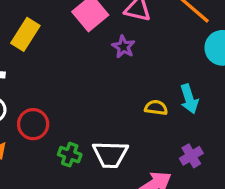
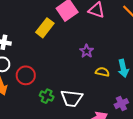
yellow rectangle: (25, 34) -> (45, 28), moved
purple star: (123, 47) -> (87, 51), moved

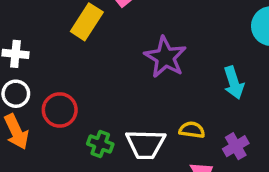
purple star: (87, 51) -> (165, 57), size x1.6
yellow semicircle: (102, 72) -> (192, 130), moved

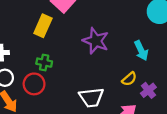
yellow semicircle: (192, 130) -> (129, 79), moved, turned 140
green cross: (100, 144) -> (44, 63), moved

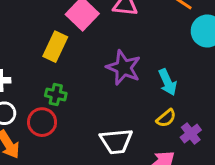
cyan arrow: (141, 51) -> (168, 82), moved

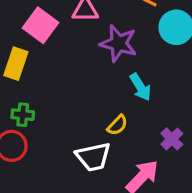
purple star: (123, 68) -> (119, 43), moved
yellow semicircle: (166, 118) -> (117, 125), moved

